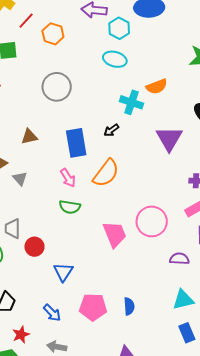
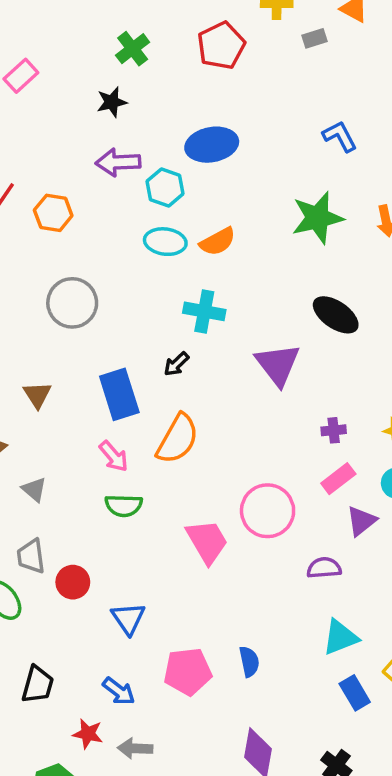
orange semicircle: (157, 87) -> (218, 242), moved
brown triangle: (29, 137) -> (37, 395), turned -42
gray triangle: (20, 179) -> (34, 490), moved
red star: (21, 335) -> (88, 734), moved, turned -30

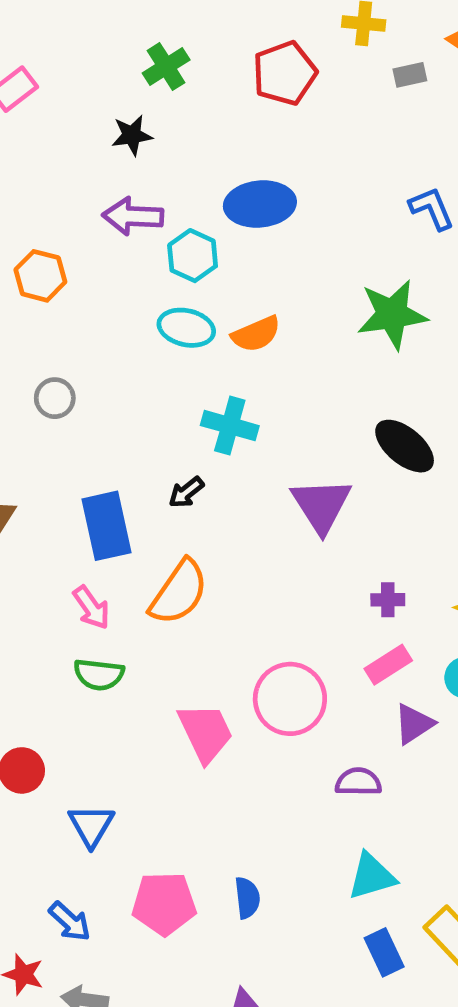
gray circle: (72, 303) -> (55, 398), size x0.6

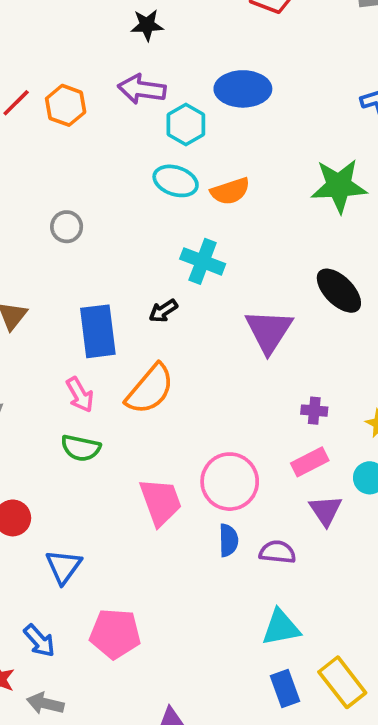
orange hexagon: (40, 276) -> (66, 105), moved
purple triangle: (414, 724) -> (326, 510), turned -36
blue semicircle: (247, 898) -> (228, 540), moved

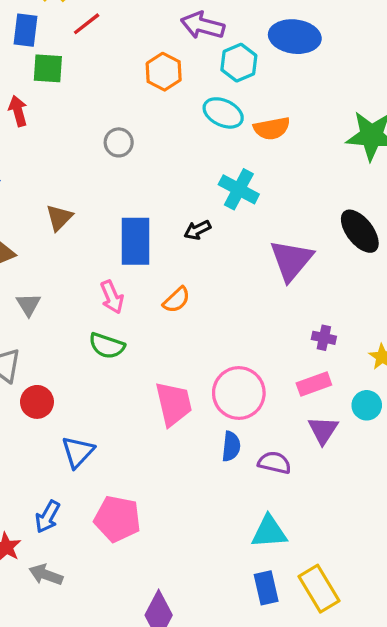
orange hexagon: (66, 105) -> (164, 72), moved
orange semicircle: (150, 389) -> (176, 300), size x0.6
blue arrow: (39, 641) -> (48, 517), turned 64

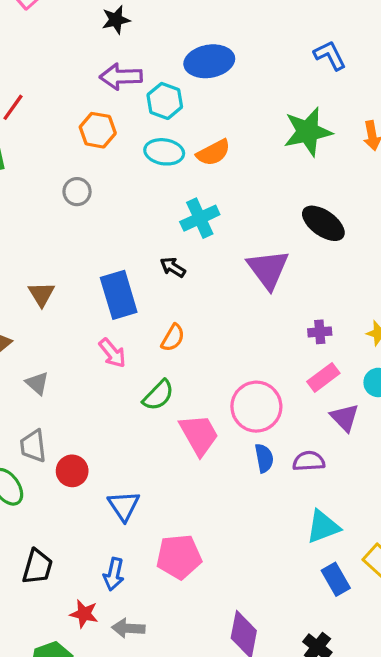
gray circle: (119, 142) -> (77, 192), moved
cyan cross: (239, 189) -> (200, 218), turned -36
black arrow: (197, 230) -> (173, 267), turned 75
green semicircle: (107, 346) -> (158, 395), moved, turned -48

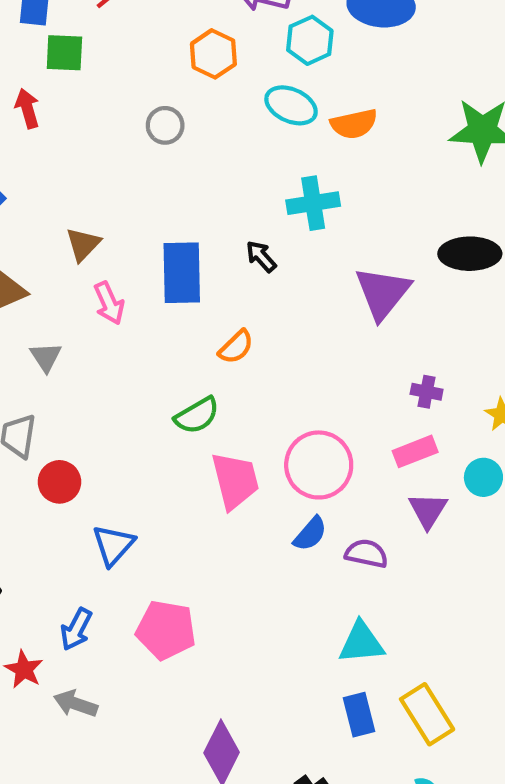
black ellipse: (323, 223) -> (470, 254), turned -51
pink arrow: (112, 353) -> (109, 303), moved
blue semicircle: (264, 458) -> (310, 534), turned 36

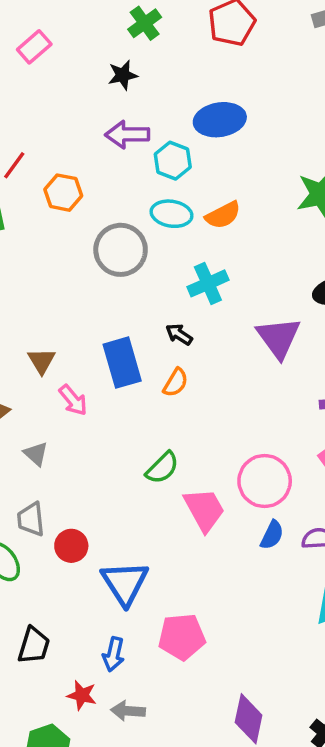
orange hexagon: (213, 54) -> (63, 193), moved
gray circle: (165, 125) -> (121, 250), moved, size x1.8
orange semicircle: (236, 347) -> (176, 383), moved
blue triangle: (113, 545) -> (125, 583), size x1.4

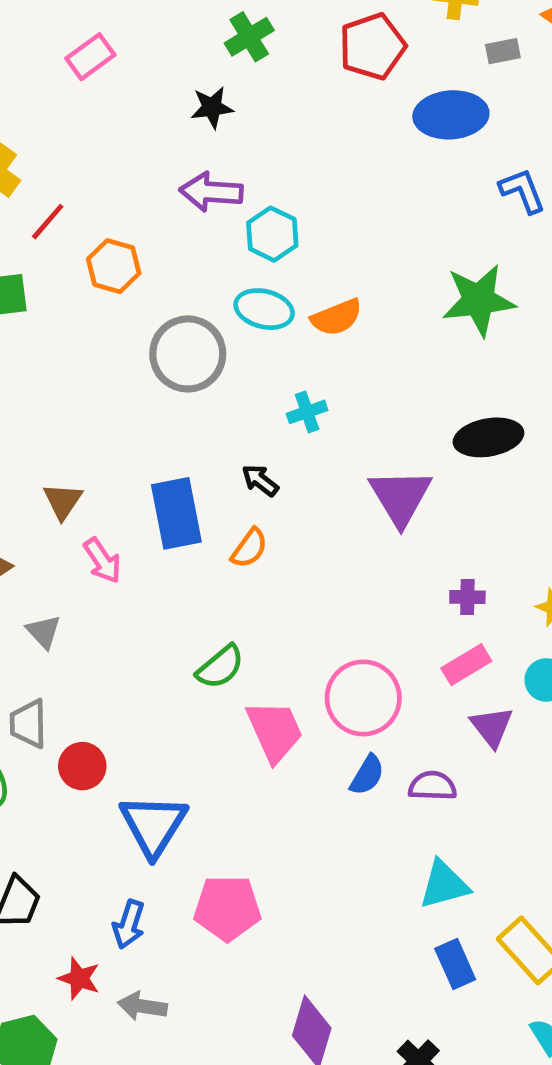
blue ellipse: (220, 120) -> (451, 115), moved
cyan cross: (208, 283) -> (307, 412), size x0.7

